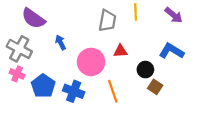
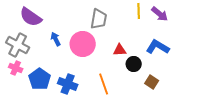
yellow line: (136, 12) -> (139, 11), moved
red triangle: (120, 51) -> (120, 50), moved
pink circle: (91, 62) -> (83, 44), moved
brown square: (155, 87) -> (152, 82), moved

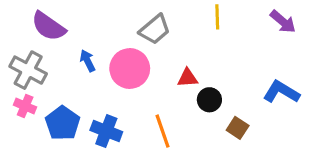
purple arrow: (160, 14) -> (283, 22), moved
gray trapezoid: (99, 19) -> (155, 29), turned 40
blue L-shape: (158, 47) -> (281, 92), moved

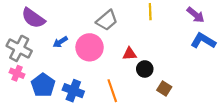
blue arrow: (88, 61) -> (60, 42), turned -96
blue L-shape: (281, 92) -> (203, 41), moved

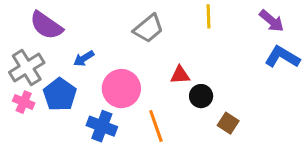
pink circle: (90, 47) -> (121, 89), moved
gray cross: (19, 48) -> (27, 67), turned 30
blue pentagon: (43, 85) -> (60, 95), moved

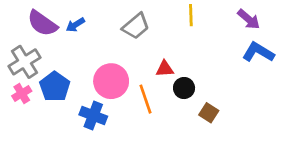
blue arrow: (84, 58) -> (75, 25), moved
pink cross: (24, 102) -> (22, 94), turned 36
orange line: (156, 126) -> (145, 99), moved

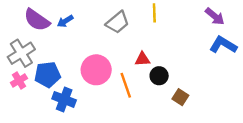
yellow line: (191, 15) -> (154, 13), moved
blue pentagon: (55, 87) -> (47, 75), turned 30
blue cross: (93, 116) -> (64, 99), moved

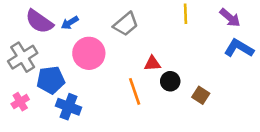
yellow line: (154, 13) -> (185, 14), moved
pink circle: (96, 70) -> (89, 53), moved
pink cross: (19, 80) -> (20, 102), moved
brown square: (180, 97) -> (201, 95), moved

